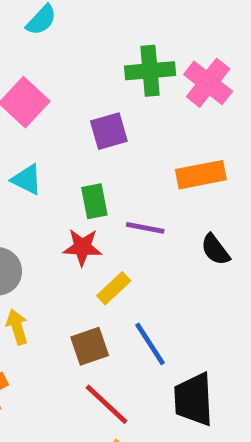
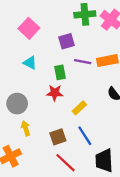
purple line: (145, 228) -> (83, 62), moved
yellow rectangle: (114, 288) -> (79, 108), moved

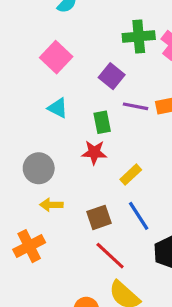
purple square: (67, 41) -> (112, 76), turned -35
yellow arrow: (26, 128) -> (51, 205), turned -72

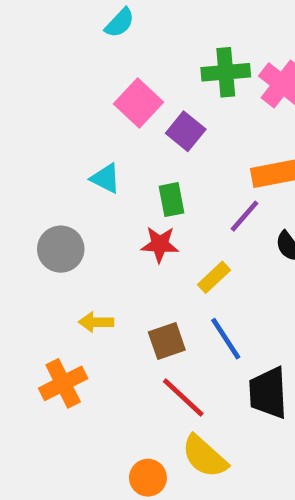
pink square: (56, 57) -> (139, 103), moved
purple line: (136, 106) -> (245, 216), moved, turned -60
gray circle: (39, 168) -> (61, 249), moved

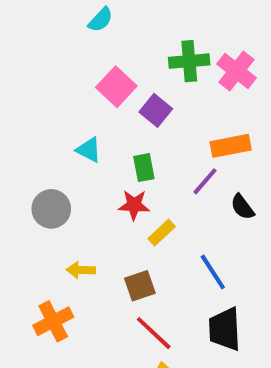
yellow rectangle: (214, 277) -> (162, 233), moved
blue line: (226, 339) -> (213, 272), moved

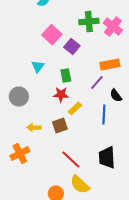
cyan triangle: (89, 150) -> (38, 67), turned 40
blue line: (213, 272) -> (104, 115), moved, turned 36
brown square: (140, 286) -> (60, 126), moved

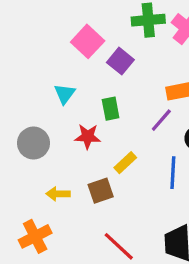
red star: (61, 95) -> (88, 136), moved

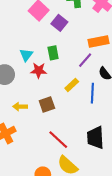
cyan triangle: (65, 94) -> (26, 55), moved
yellow rectangle: (125, 163) -> (72, 85), moved

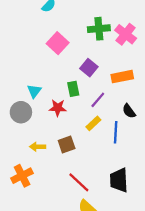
purple square: (59, 23) -> (89, 68), moved
cyan triangle: (26, 55) -> (34, 91), moved
purple line: (85, 60) -> (98, 100), moved

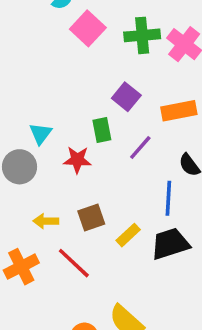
pink square: (58, 43) -> (88, 28), moved
yellow rectangle: (93, 123) -> (128, 235), moved
black trapezoid: (119, 180) -> (170, 244), moved, turned 75
red line: (79, 182) -> (74, 263), moved

